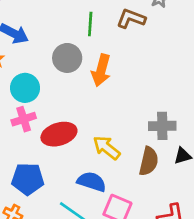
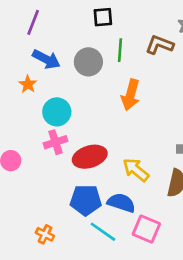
gray circle: (67, 58) -> (88, 62), moved
blue pentagon: (28, 179) -> (86, 200), moved

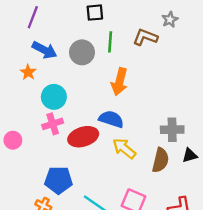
blue pentagon: (86, 200) -> (59, 180), moved
blue semicircle: (121, 203) -> (111, 119), moved

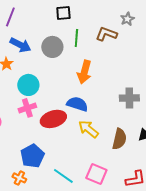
gray cross: (172, 130) -> (129, 98), moved
blue pentagon: (59, 180) -> (32, 156), turned -30

